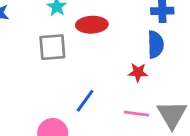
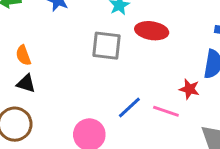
pink line: (136, 114) -> (166, 111), moved

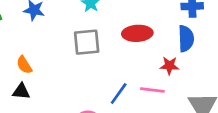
red ellipse: (152, 31) -> (137, 33), moved
orange semicircle: (23, 55) -> (24, 65), moved

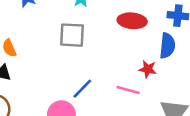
red ellipse: (137, 33) -> (132, 21), moved
blue line: (119, 94) -> (82, 89), moved

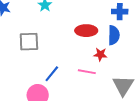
red ellipse: (132, 21) -> (86, 31), moved
gray square: (72, 35) -> (29, 42), moved

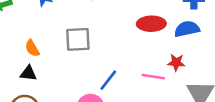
blue semicircle: (114, 35) -> (187, 29), turned -102
red star: (100, 54) -> (176, 62), moved

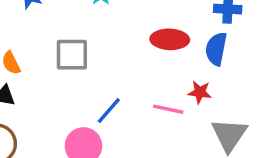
blue semicircle: (187, 29) -> (216, 49), turned -70

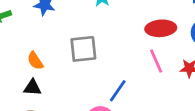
pink line: (168, 109) -> (156, 61), moved, turned 60

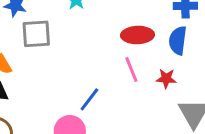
gray square: (83, 49) -> (36, 34), moved

